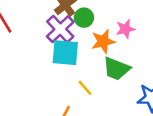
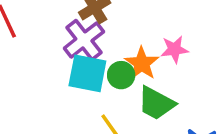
green circle: (84, 18) -> (121, 75), moved
orange star: (103, 41) -> (142, 63), turned -30

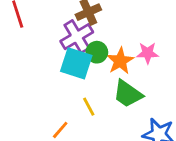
green circle: (121, 75) -> (97, 52), moved

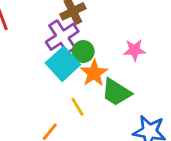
orange star: (120, 61) -> (94, 73), moved
cyan square: (76, 63) -> (63, 64), turned 32

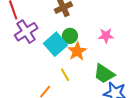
purple cross: (62, 37) -> (26, 32), moved
green trapezoid: (116, 92) -> (104, 74), moved

